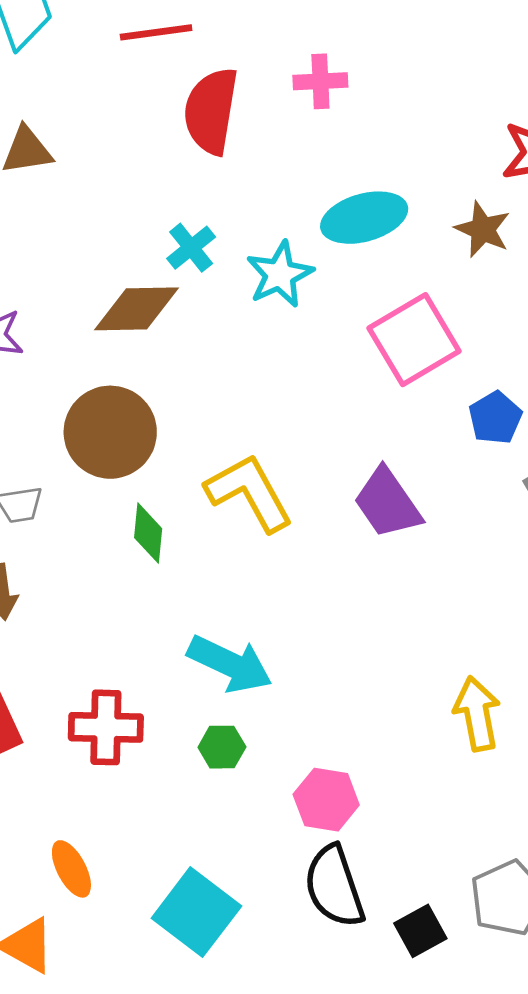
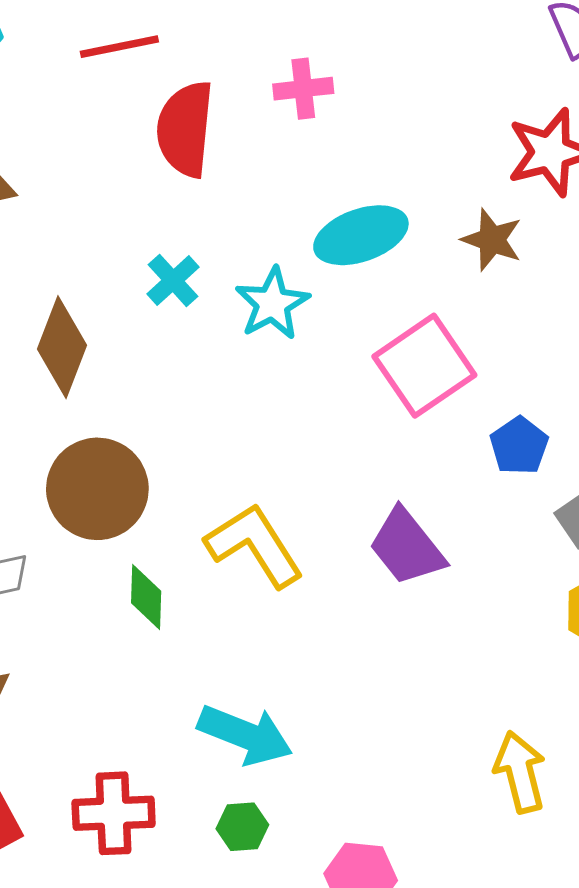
brown diamond: (137, 309) -> (62, 347), moved, turned -64

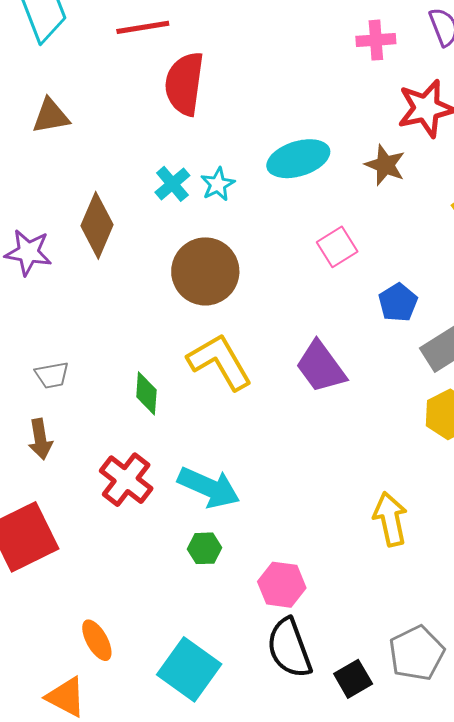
pink cross: (303, 89) -> (376, 40), moved
cyan star: (272, 304) -> (218, 184), moved, size x0.7
pink square: (424, 366) -> (337, 247), size x0.6
brown circle: (97, 489) -> (205, 271), moved
red cross: (114, 813) -> (126, 480), moved, turned 38

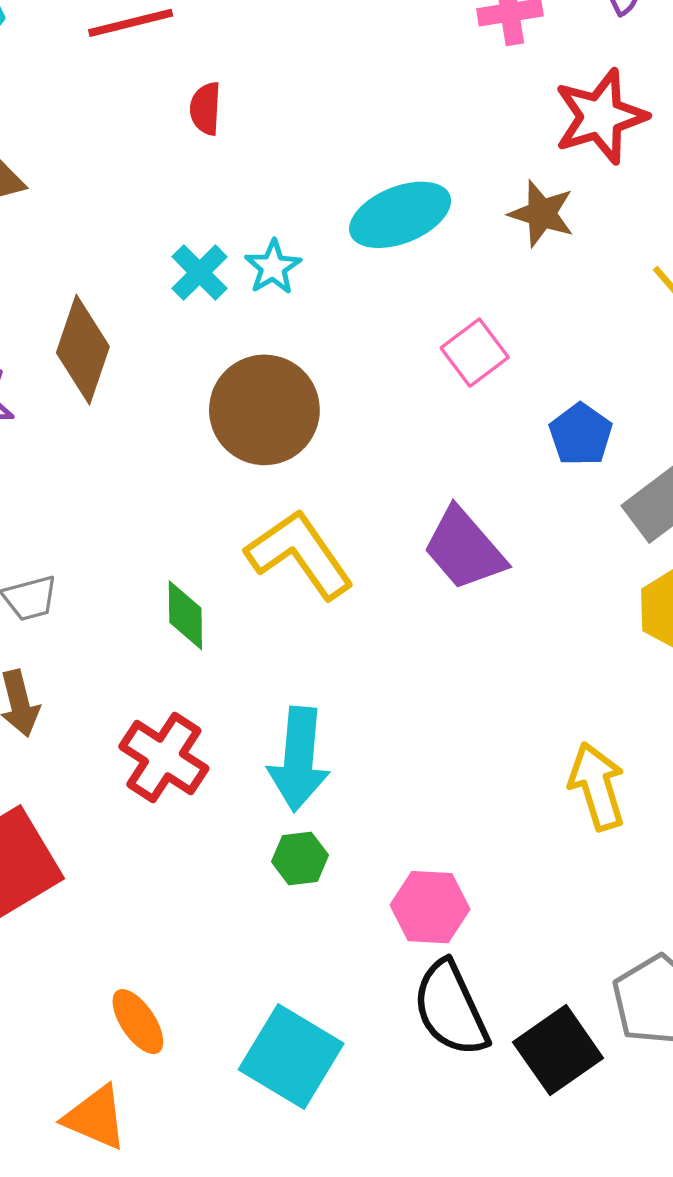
red semicircle: (184, 84) -> (206, 109), size x0.5
cyan arrow: (209, 487) -> (299, 759), turned 76
black square: (353, 679) -> (558, 1050), size x1.4

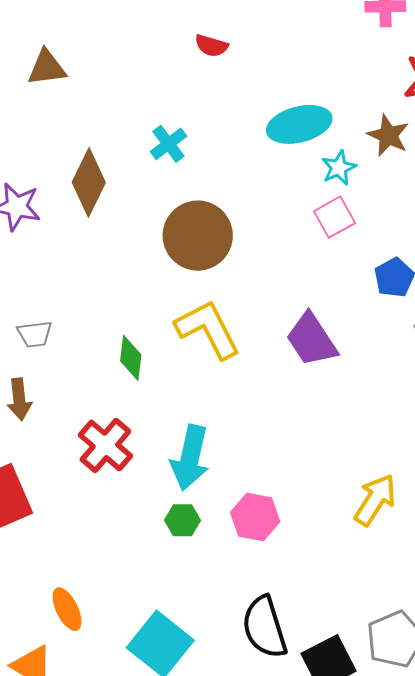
red semicircle: (206, 109) -> (211, 46), moved, turned -84
cyan star: (273, 267) -> (339, 168), moved
yellow arrow: (597, 786) -> (375, 500), turned 42
pink hexagon: (430, 907) -> (255, 517), moved

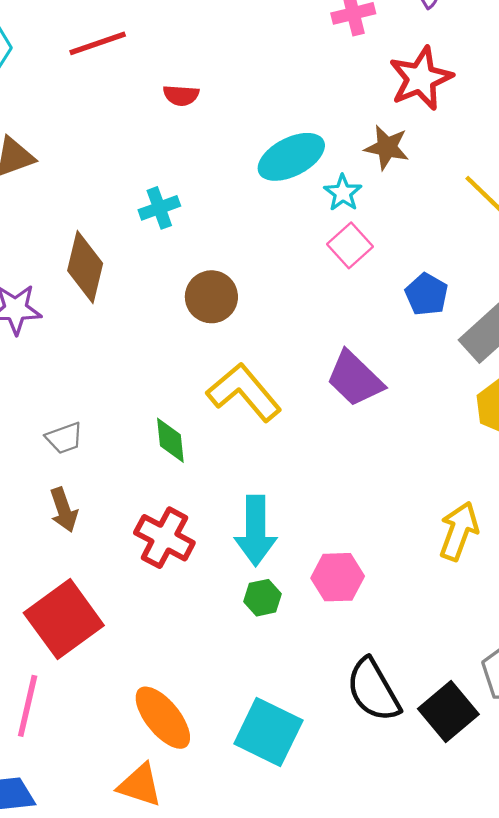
cyan cross: (168, 144) -> (159, 208), turned 30
brown circle: (198, 236) -> (211, 297), size x0.7
orange ellipse: (67, 609) -> (163, 718), size x1.5

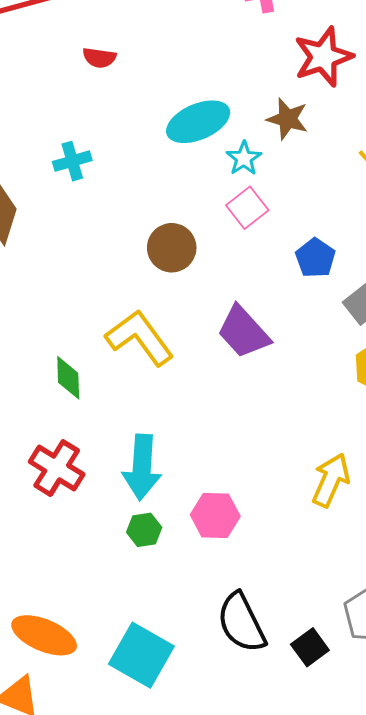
brown circle: (211, 297) -> (172, 248), moved
black square: (448, 712) -> (310, 647), size x0.7
orange ellipse: (163, 718) -> (44, 635), turned -32

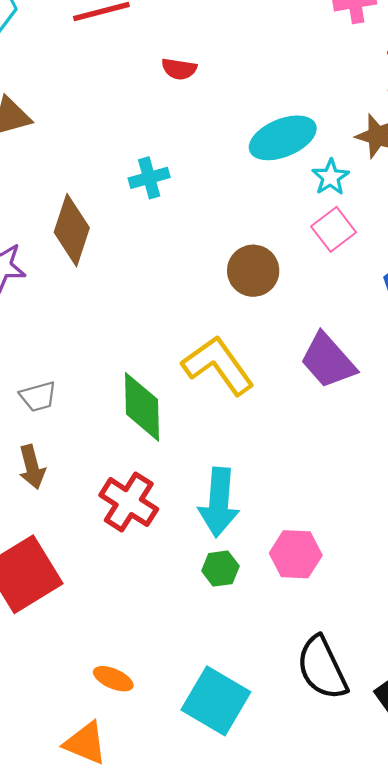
green diamond: (68, 378) -> (142, 407), size x1.5
orange ellipse: (44, 635) -> (113, 679), size x0.6

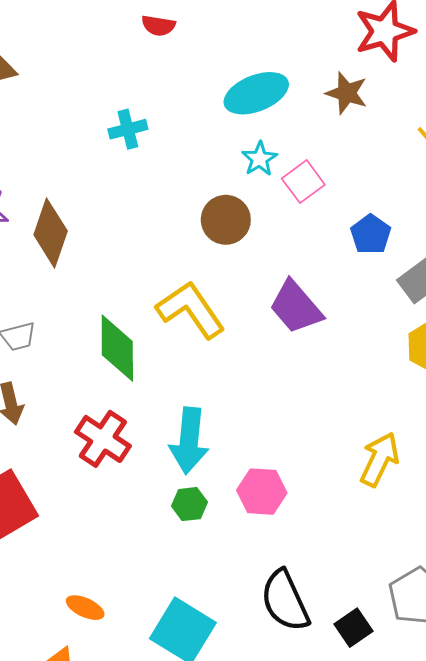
cyan star: (331, 177) -> (260, 159), moved
brown diamond: (72, 230) -> (51, 233), moved

